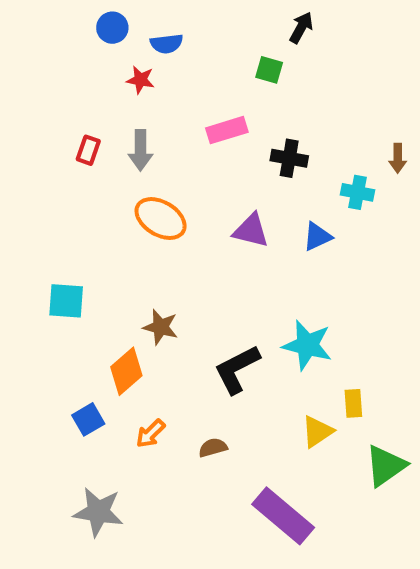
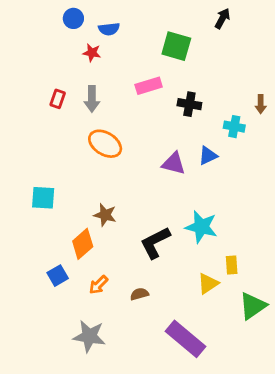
black arrow: (301, 28) -> (222, 18), moved
green square: (269, 70) -> (176, 46), size x1.6
purple triangle: (251, 231) -> (174, 163), moved
gray star: (98, 512) -> (89, 336), moved

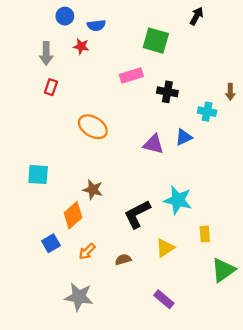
gray arrow: (92, 99) -> (46, 53), moved
yellow triangle: (208, 283) -> (165, 248), moved
purple rectangle: (185, 339) -> (164, 299), size x0.6

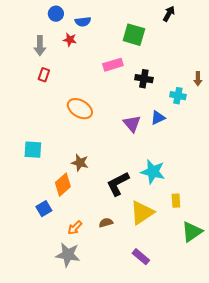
purple triangle: (153, 144) -> (132, 124), turned 36
yellow triangle: (165, 248) -> (142, 213), size x1.5
orange arrow: (87, 251) -> (75, 228), moved

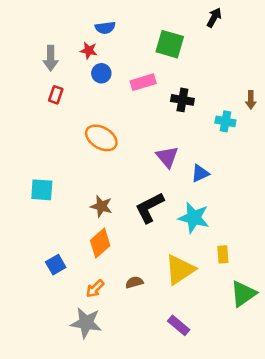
blue circle: (56, 14) -> (101, 73), moved
blue triangle: (158, 118) -> (200, 173), moved
black L-shape: (118, 184) -> (149, 208), moved
orange diamond: (63, 185) -> (100, 243), moved

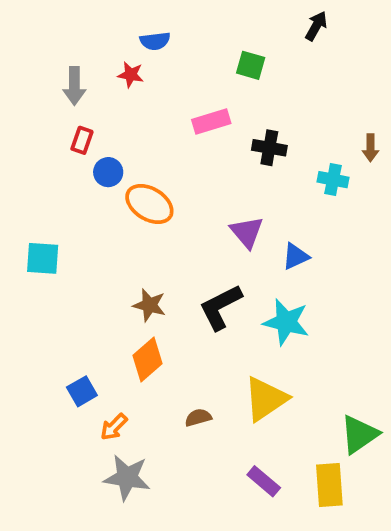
green square: (170, 44) -> (251, 65), size x0.7
blue circle: (101, 73) -> (108, 172), moved
cyan square: (42, 190) -> (43, 258), moved
yellow rectangle: (223, 254) -> (329, 485), moved, size x1.6
orange arrow: (95, 289) -> (114, 427), moved

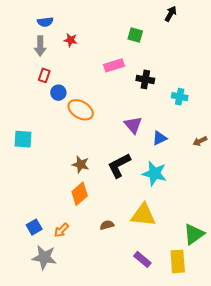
blue semicircle: (155, 41) -> (45, 22), moved
brown arrow: (370, 148) -> (200, 141), moved, turned 64
blue square: (82, 391) -> (34, 227), moved
yellow triangle: (266, 399) -> (143, 215), turned 40
gray star: (127, 478) -> (44, 257), moved

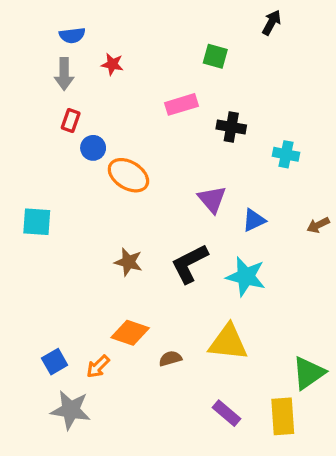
orange diamond: (80, 194) -> (130, 333), moved, turned 60

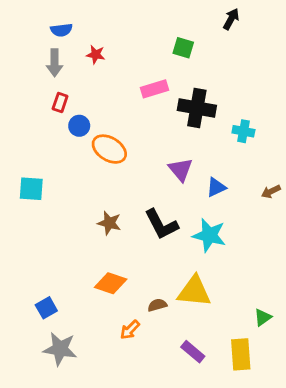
black cross: (231, 127) -> (197, 108), size x1.5
black L-shape: (190, 264) -> (161, 224), turned -90
brown semicircle: (170, 358) -> (157, 305), moved
orange arrow: (98, 367) -> (130, 330), moved
green triangle: (308, 373) -> (263, 317), size x0.6

